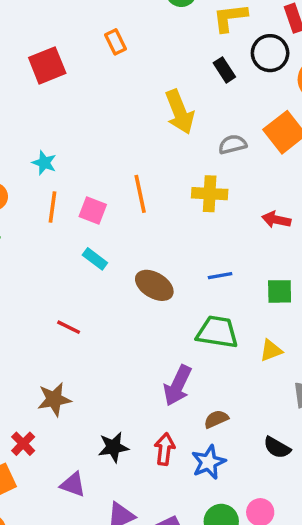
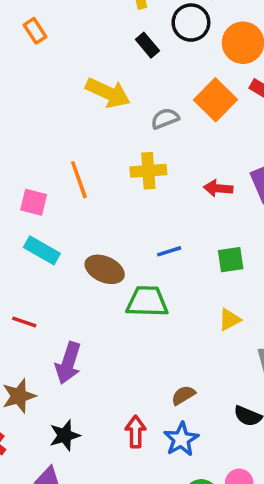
yellow arrow: (180, 112) -> (108, 93), turned -36
cyan rectangle: (95, 259) -> (42, 250), size x1.4
green trapezoid: (217, 332) -> (147, 301), moved
purple arrow: (178, 386) -> (68, 363), moved
black star: (113, 447) -> (65, 435), moved

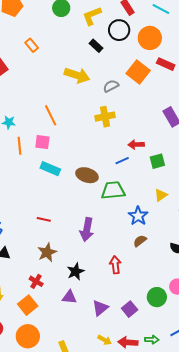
orange line: (79, 180) -> (51, 115), moved
red arrow: (218, 188) -> (136, 145), moved
red line: (24, 322) -> (44, 219), moved
purple arrow: (68, 363) -> (87, 230), moved
blue star: (181, 439) -> (138, 216), moved

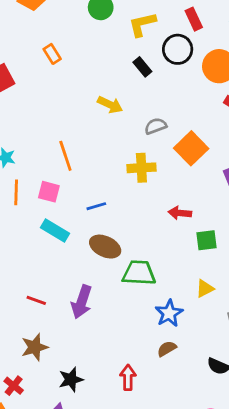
orange square: (138, 72) -> (191, 148), moved
yellow arrow: (77, 75) -> (110, 105), size x0.7
blue line: (122, 161) -> (96, 206), moved
purple arrow: (87, 230) -> (82, 302), moved

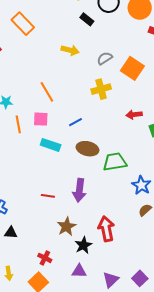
orange rectangle: (52, 54) -> (23, 24), size x1.6
brown star: (35, 347) -> (67, 226), moved
red arrow: (128, 377) -> (106, 229), moved, size x1.4

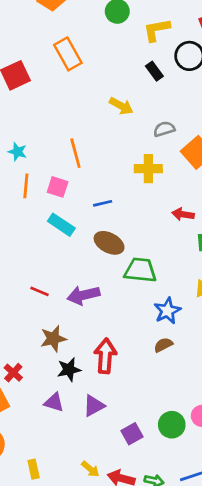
purple arrow: (79, 190) -> (83, 295), turned 55
purple triangle: (111, 280) -> (94, 406), moved

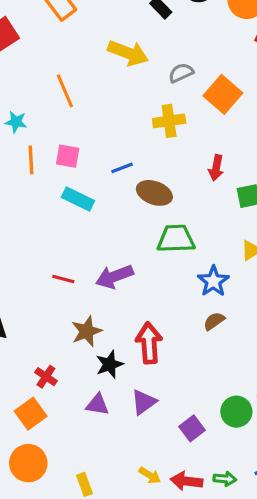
yellow arrow: (121, 106) -> (128, 53), size x1.4
orange line: (75, 153) -> (65, 91), moved
red arrow: (183, 214) -> (216, 168), turned -80
brown ellipse: (109, 243) -> (154, 193), moved

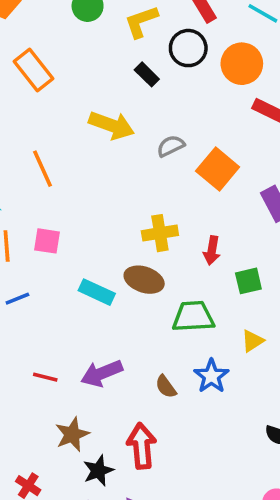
yellow cross: (169, 121) -> (160, 233), moved
blue line: (122, 168) -> (17, 299), moved
cyan rectangle: (78, 199) -> (97, 292), moved
green trapezoid: (176, 239) -> (193, 317), moved
brown semicircle: (214, 321) -> (166, 387), moved, turned -90

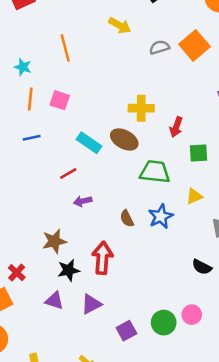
yellow arrow: (112, 125) -> (120, 25), size x0.7
orange square: (218, 169) -> (194, 45), moved
purple arrow: (102, 373) -> (83, 201), size x0.6
red line: (45, 377) -> (68, 173), moved, turned -54

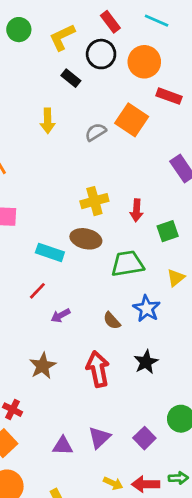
yellow arrow: (120, 25) -> (48, 121), turned 75
black star: (69, 270) -> (146, 362), moved
purple triangle: (54, 301) -> (63, 446), moved
purple triangle: (91, 304) -> (99, 438), moved

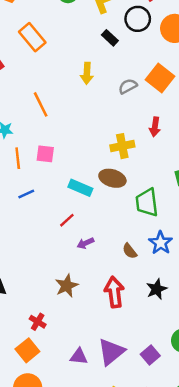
red arrow: (136, 210) -> (155, 127), moved
green trapezoid: (127, 264) -> (147, 203), turned -92
purple triangle: (99, 438) -> (111, 352), size x1.4

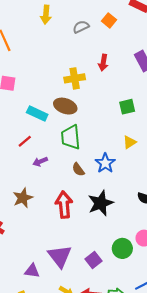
orange square: (160, 78) -> (109, 20), size x0.6
green trapezoid: (147, 203) -> (71, 137), moved
black star: (157, 289) -> (101, 203), size x1.4
purple triangle: (111, 352) -> (60, 256), turned -30
purple triangle: (79, 356) -> (32, 271), moved

